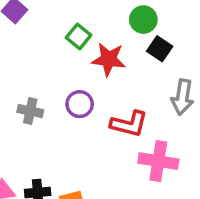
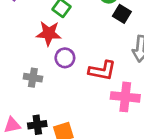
red star: (109, 59) -> (49, 33), moved
gray cross: (30, 111) -> (33, 78), moved

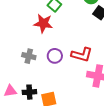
purple circle: (65, 58) -> (55, 56), moved

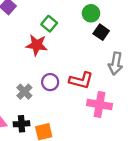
gray cross: (29, 56) -> (24, 92), moved, turned 32

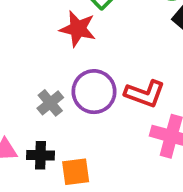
purple circle: (50, 82) -> (94, 92), size x1.5

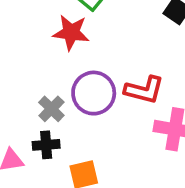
black cross: (40, 155) -> (46, 145), moved

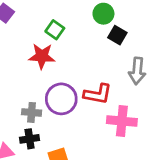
gray cross: (51, 109) -> (32, 112), turned -36

